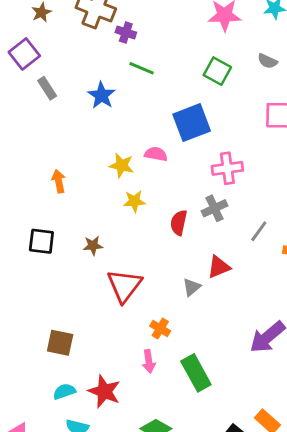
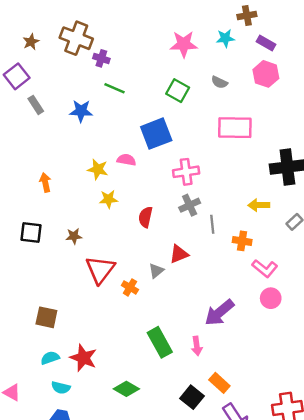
blue star: (102, 95) -> (81, 111), turned -30
gray cross: (214, 208) -> (190, 205), moved
gray line: (259, 231) -> (212, 224), turned -42
orange cross: (160, 328) -> (130, 287), moved
pink arrow: (149, 361) -> (197, 346), moved

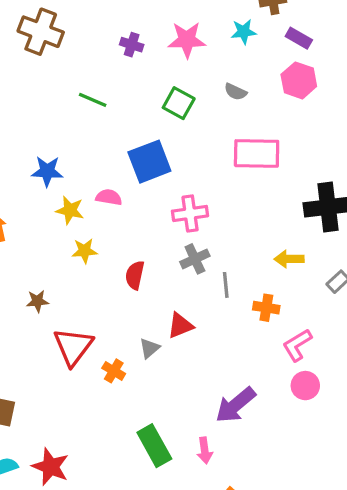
purple cross: (101, 58) -> (132, 45), moved
blue star: (81, 111) -> (47, 171), moved
pink L-shape: (265, 268) -> (297, 345), turned 110

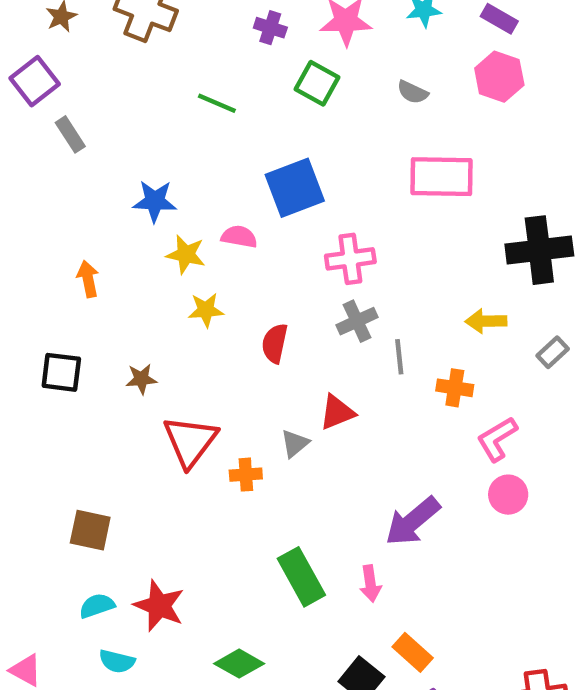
green square: (179, 103) -> (317, 83), moved
orange cross: (114, 371) -> (246, 475), turned -35

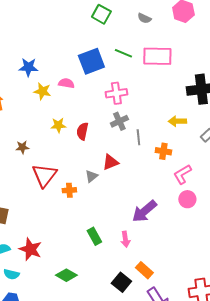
green line: (217, 103) -> (123, 53), moved
yellow star: (206, 310) -> (58, 125), moved
green rectangle: (301, 577) -> (94, 236), size x0.7

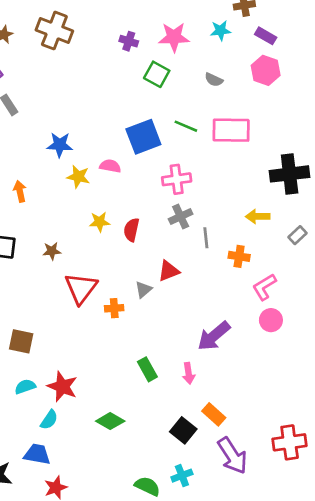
cyan semicircle: (11, 274) -> (49, 420), moved, turned -70

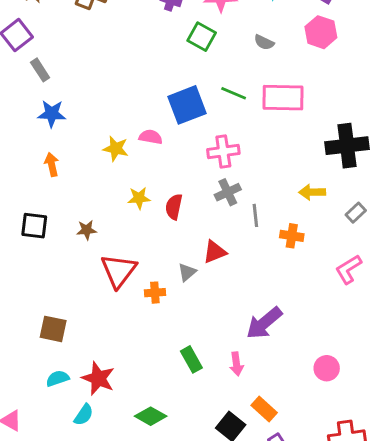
blue star: (60, 145) -> (52, 114), moved
pink L-shape: (264, 287) -> (348, 269), moved
pink circle: (271, 320) -> (327, 368), moved

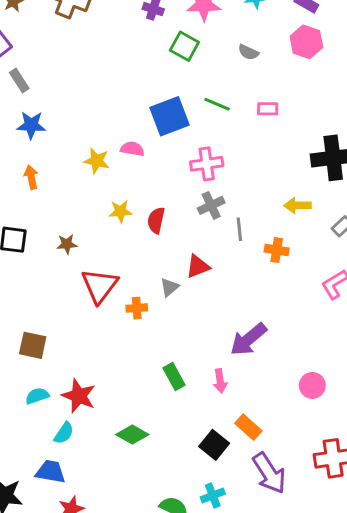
pink rectangle: (283, 98) -> (268, 109), size x0.5

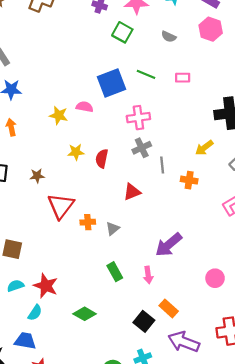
yellow arrow: (297, 205) -> (204, 148), turned -36
gray triangle: (170, 287) -> (113, 229), moved
purple arrow: (269, 473) -> (184, 342), turned 144

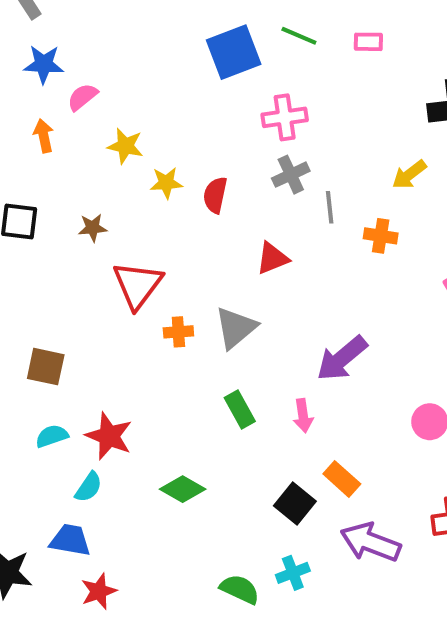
pink semicircle: (85, 107) -> (82, 97), moved, turned -49
yellow star: (59, 115) -> (125, 146), moved
orange cross: (88, 222) -> (178, 332), moved
gray triangle: (113, 229) -> (236, 328), size x1.6

